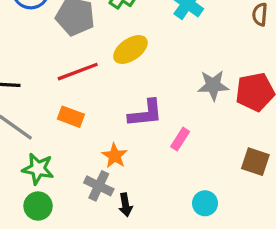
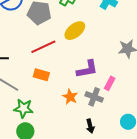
gray cross: (99, 186) -> (94, 97), moved
black arrow: (126, 205) -> (90, 126), moved

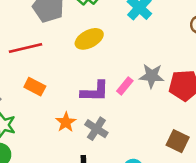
red line: (43, 47) -> (25, 48), moved
pink rectangle: (110, 83) -> (125, 86), moved

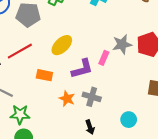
yellow ellipse: (89, 39) -> (62, 45), moved
orange rectangle: (35, 87) -> (44, 75), moved

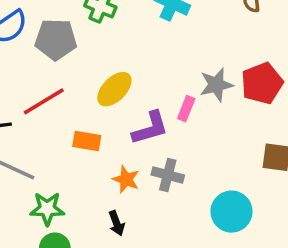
cyan circle: (129, 120) -> (231, 212), size x1.5
black arrow: (90, 127) -> (117, 223), moved

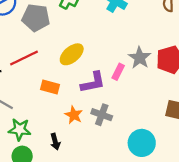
gray star: (216, 85) -> (140, 58), turned -30
black arrow: (117, 223) -> (55, 142), moved

